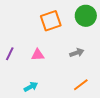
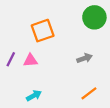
orange square: (51, 21) -> (43, 31), moved
pink triangle: (38, 55) -> (31, 60), moved

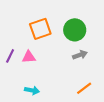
green circle: (94, 17) -> (75, 30), moved
cyan arrow: (34, 96) -> (32, 90), turned 40

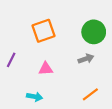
green circle: (75, 30) -> (94, 32), moved
pink triangle: (29, 57) -> (46, 69), moved

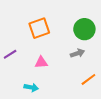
purple line: (11, 60) -> (10, 54), turned 32
orange line: (90, 94) -> (88, 79), moved

